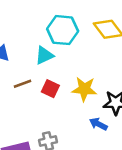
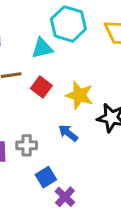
blue arrow: (98, 124) -> (68, 133), moved

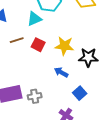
gray cross: (27, 145) -> (35, 96), moved
blue square: (46, 177) -> (80, 93), moved

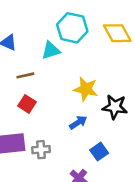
red square: (38, 45) -> (27, 104), moved
blue arrow: (61, 72) -> (78, 122), turned 112

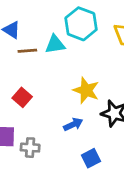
brown line: (25, 75) -> (27, 51), moved

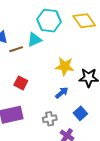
gray cross: (30, 148) -> (50, 119), moved

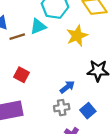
yellow star: (65, 66) -> (77, 36), moved, turned -30
gray cross: (50, 119) -> (62, 108), moved

